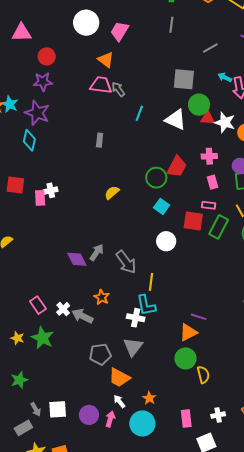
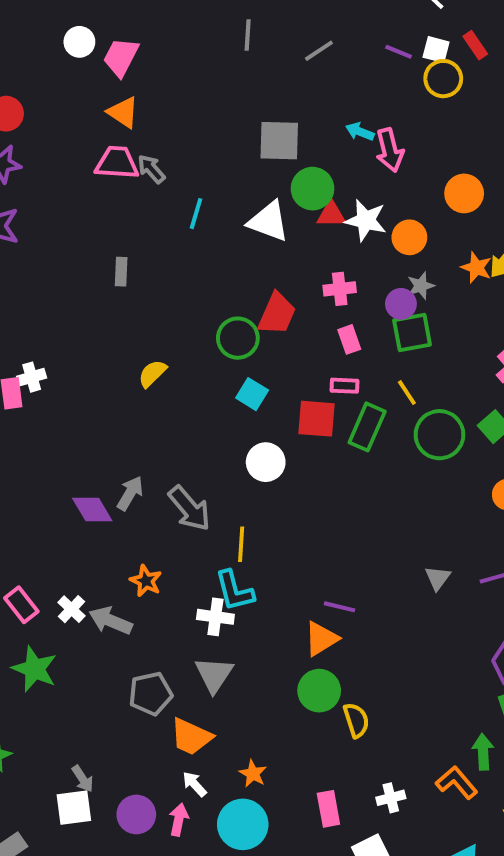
white circle: (86, 23) -> (79, 42), size x0.6
pink trapezoid: (120, 31) -> (121, 57), moved
gray line: (210, 48) -> (319, 51), moved
gray arrow: (36, 409) -> (83, 779), moved

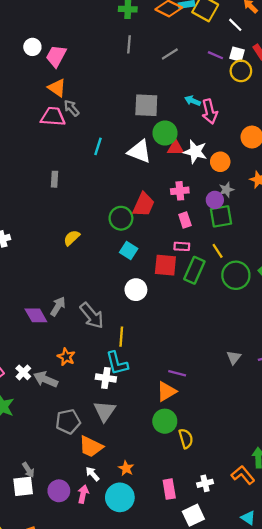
gray arrow: (151, 169) -> (71, 108), moved

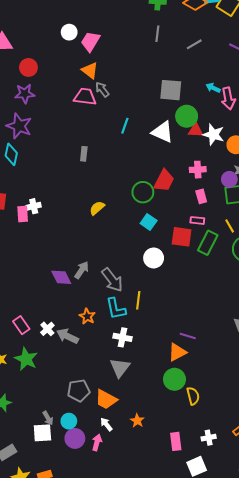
cyan L-shape: (117, 363) -> (116, 309), moved
gray pentagon: (68, 422) -> (79, 391), moved
cyan circle: (120, 497) -> (69, 421), moved, size x0.6

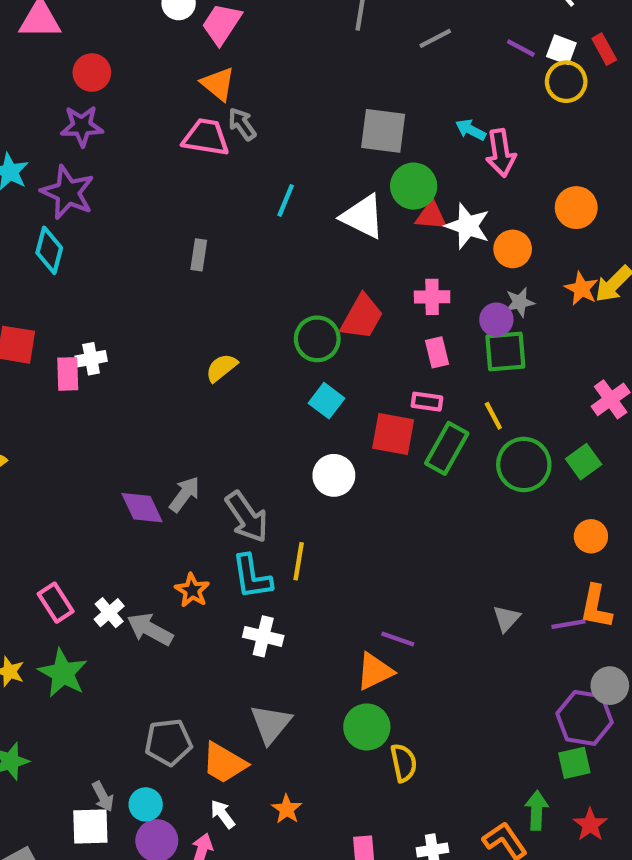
gray triangle: (120, 368) -> (271, 724), moved

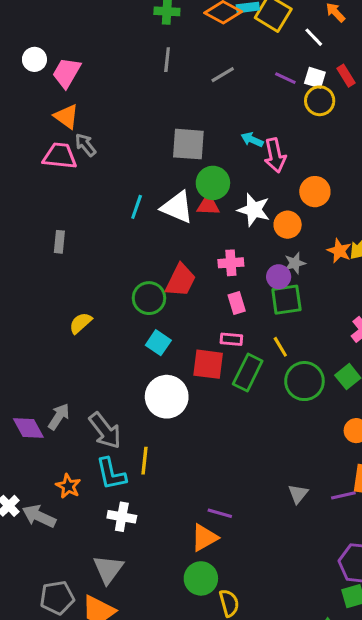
cyan line: (286, 200) -> (137, 207), moved
orange circle: (576, 208) -> (315, 192), moved
red triangle: (431, 216) -> (208, 205), moved
white circle: (334, 475) -> (167, 397), size x1.4
gray triangle: (271, 724) -> (108, 569), moved

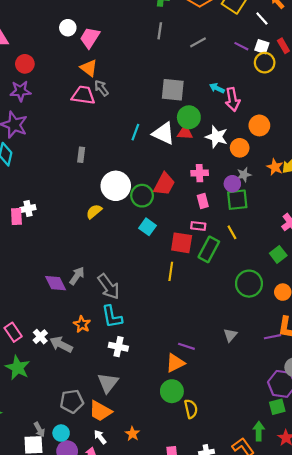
green circle: (304, 381) -> (249, 284), moved
white circle: (167, 397) -> (116, 186), moved
yellow line: (144, 461) -> (171, 271), moved
gray triangle: (298, 494) -> (230, 335), moved

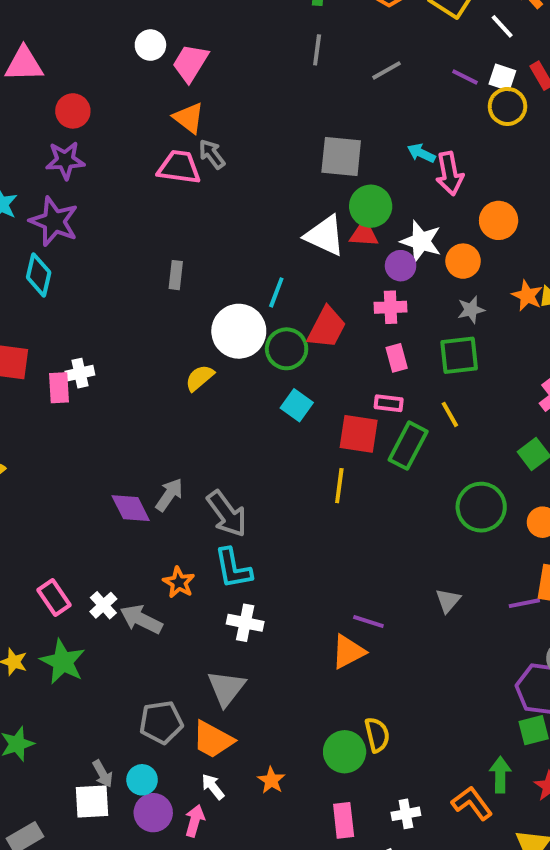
cyan line: (135, 132) -> (276, 292), moved
purple circle: (232, 184) -> (401, 266), moved
green circle: (172, 391) -> (345, 752), moved

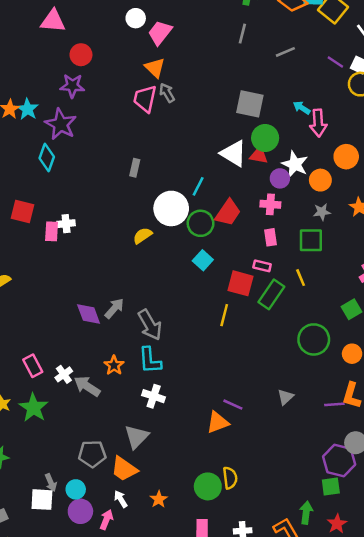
pink trapezoid: (179, 167) -> (145, 99), turned -92

